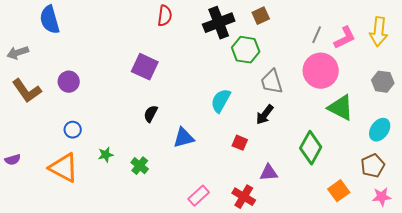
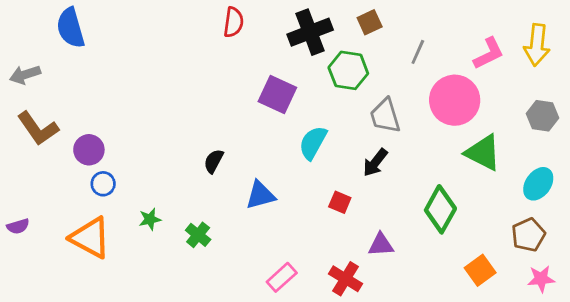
gray line: (317, 35) -> (418, 52), moved
purple square: (145, 67) -> (277, 94), moved
purple circle: (69, 82) -> (89, 150), moved

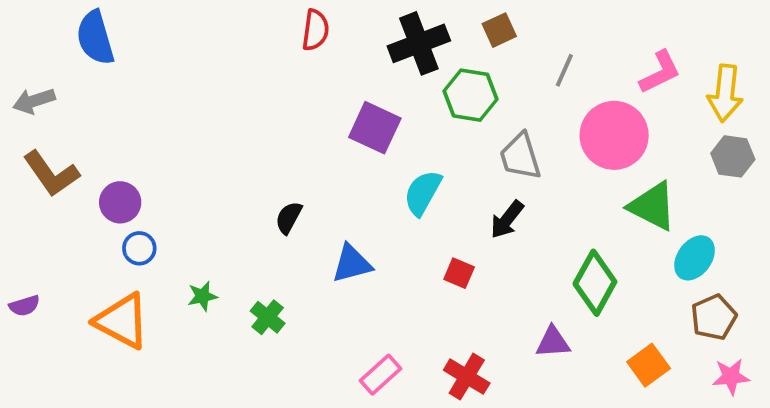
yellow arrow: (537, 45) -> (725, 93), moved
cyan ellipse: (538, 184) -> (695, 258), moved
purple triangle: (381, 245) -> (553, 342), moved

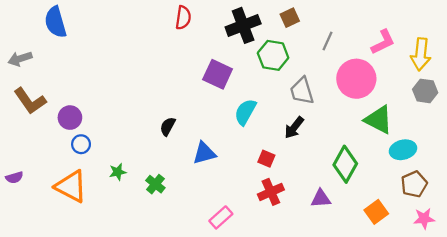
cyan ellipse: (695, 258) -> (403, 150), turned 40
red cross: (467, 377) -> (271, 192), moved, turned 35

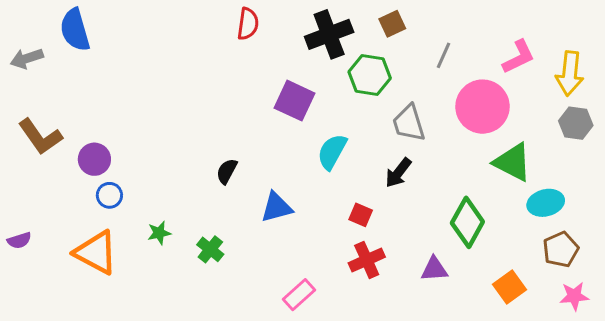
gray arrow: (20, 59) -> (27, 58), moved

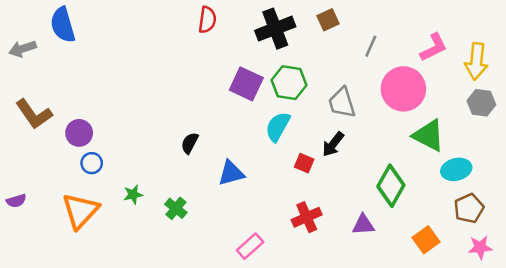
green hexagon: (370, 75) -> (289, 83), moved
red square: (361, 215) -> (304, 163), moved
orange triangle: (96, 252) -> (80, 211), turned 45

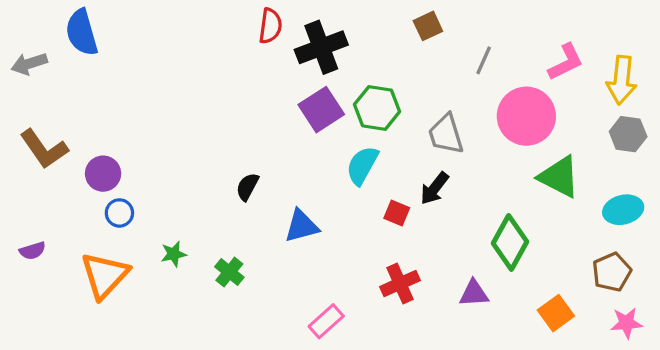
black cross: (275, 29) -> (321, 47), moved
purple square: (246, 84) -> (321, 110), turned 32
cyan ellipse: (456, 169) -> (623, 210), moved
purple semicircle: (16, 201) -> (32, 251), moved

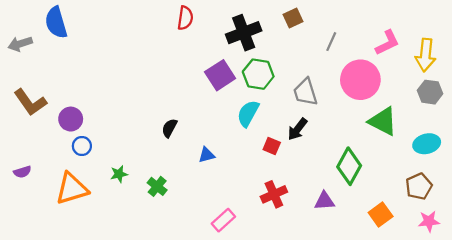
black cross: (321, 47) -> (244, 33), moved
blue triangle: (302, 226) -> (207, 155), size x0.7
orange triangle: (105, 275) -> (72, 189), turned 30

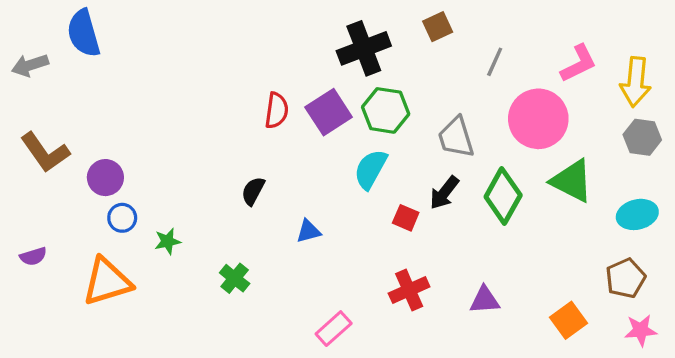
red semicircle: (185, 18) -> (277, 110), moved
green diamond: (349, 166) -> (503, 196), moved
green star: (119, 174) -> (167, 241), moved

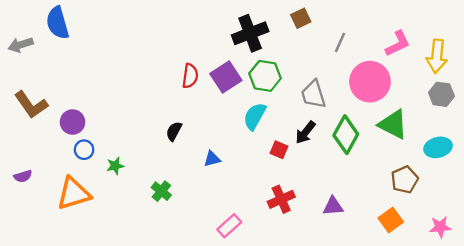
brown pentagon: (626, 278) -> (405, 180), moved

